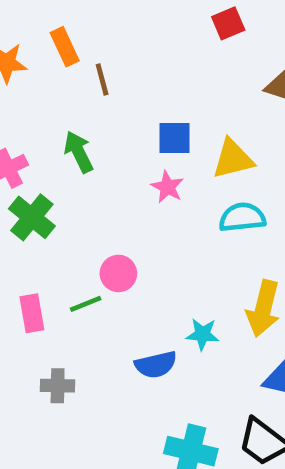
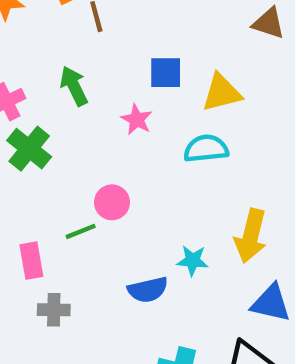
pink star: (167, 187) -> (137, 120), moved
cyan semicircle: (242, 217) -> (206, 149), moved
pink rectangle: (32, 313) -> (31, 261), moved

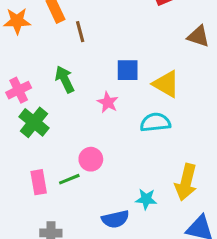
yellow triangle: (222, 93) -> (166, 84), turned 44
pink rectangle: (31, 261) -> (39, 182), moved

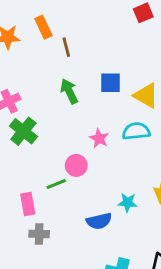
green arrow: (65, 79) -> (69, 91), moved
pink star: (108, 102) -> (99, 138), moved
pink rectangle: (39, 182) -> (28, 204), moved

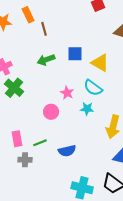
green arrow: (69, 91) -> (46, 60), turned -84
cyan semicircle: (136, 131) -> (93, 88), turned -138
green line: (56, 184) -> (40, 143), moved
cyan star: (128, 203) -> (87, 109), moved

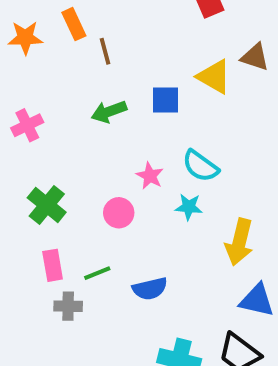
yellow triangle: (100, 63) -> (214, 77), moved
green cross: (14, 88) -> (47, 205), moved

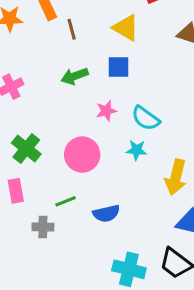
yellow triangle: (214, 77) -> (126, 28), moved
pink star: (150, 176) -> (106, 111), moved, turned 30
pink circle: (119, 213) -> (82, 155), size x1.5
pink rectangle: (53, 265) -> (16, 191), moved

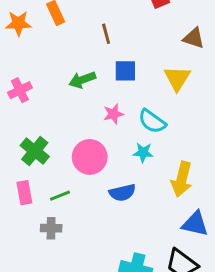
yellow triangle: (126, 28) -> (177, 78), moved, turned 32
brown line: (72, 29) -> (106, 34), moved
green line: (66, 201) -> (60, 196), moved
blue semicircle: (106, 213) -> (122, 193), moved

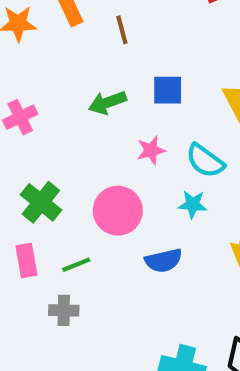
brown line: (106, 34) -> (122, 30), moved

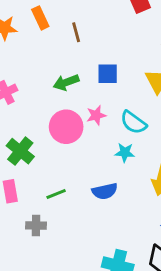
pink circle: (118, 211) -> (66, 127), moved
green line: (76, 265) -> (56, 194), moved

